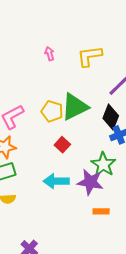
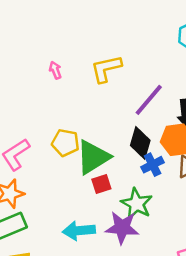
green triangle: (75, 107) -> (93, 157), moved
red square: (62, 145) -> (101, 184), moved, turned 35

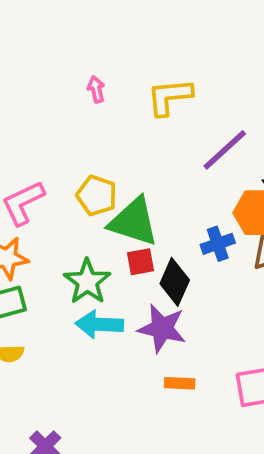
black diamond: (140, 143) -> (175, 282), moved
green triangle: (93, 157) -> (134, 222), turned 42
green star: (137, 204) -> (87, 282), moved

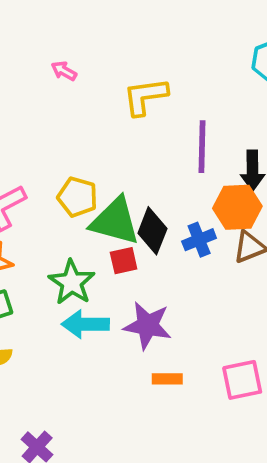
pink arrow: (96, 89) -> (64, 71), moved, turned -45
purple line: (225, 150) -> (202, 147), turned -44
black diamond: (175, 282) -> (152, 231), moved

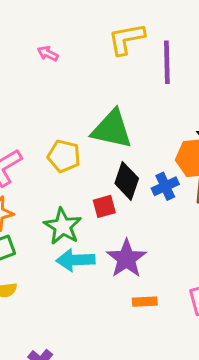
yellow L-shape: (145, 96) -> (126, 39), moved
purple line: (202, 147) -> (167, 62), moved
green triangle: (115, 221) -> (112, 129), moved
purple star: (147, 325) -> (126, 259), turned 30

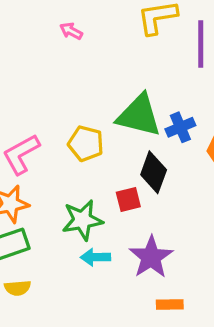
blue cross: (165, 186) -> (180, 127), moved
green star: (63, 226) -> (82, 220), turned 30
cyan arrow: (76, 260) -> (95, 257), size x0.7

